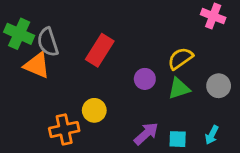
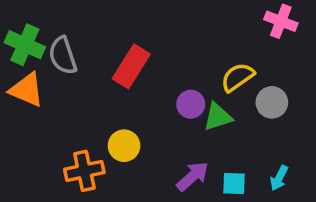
orange triangle: (37, 65) -> (27, 90), moved
gray circle: (219, 86) -> (272, 102), moved
green triangle: (179, 88) -> (218, 117), moved

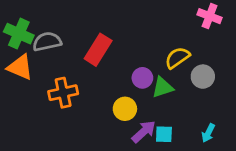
gray semicircle: (63, 56) -> (47, 42), turned 96
yellow circle: (124, 146) -> (125, 109), moved
orange cross: (84, 171) -> (63, 93), moved
cyan square: (234, 184) -> (164, 134), moved

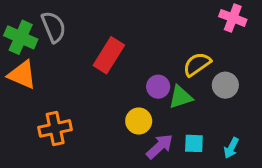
gray semicircle: (47, 42) -> (54, 27), moved, turned 80
orange cross: (63, 93) -> (55, 128), moved
cyan square: (164, 134) -> (194, 143), moved

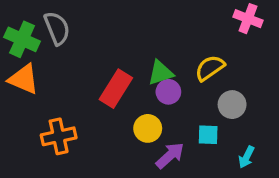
red rectangle: (109, 55) -> (116, 89), moved
gray circle: (225, 85) -> (232, 105), moved
green triangle: (181, 97) -> (160, 73), moved
cyan square: (194, 143) -> (208, 135), moved

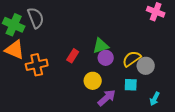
yellow semicircle: (210, 68) -> (132, 59), moved
red rectangle: (116, 89) -> (73, 56), size x0.6
orange cross: (59, 136) -> (37, 65), moved

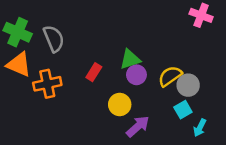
gray semicircle: (36, 18) -> (54, 39), moved
cyan square: (131, 85) -> (183, 110), moved, turned -32

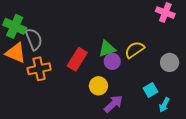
gray semicircle: (54, 39) -> (34, 39), moved
red rectangle: (94, 72) -> (77, 59), size x1.5
yellow semicircle: (170, 76) -> (135, 50), moved
gray circle: (188, 85) -> (170, 62), moved

